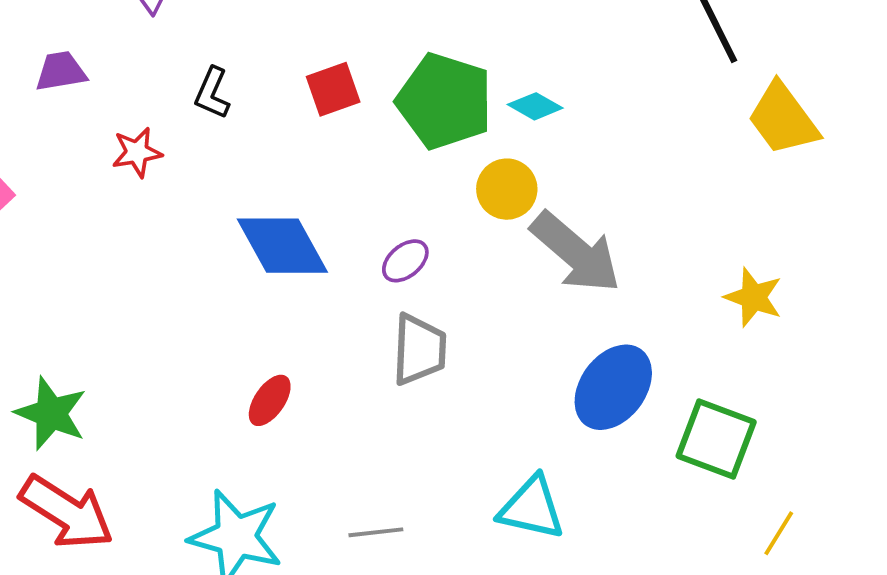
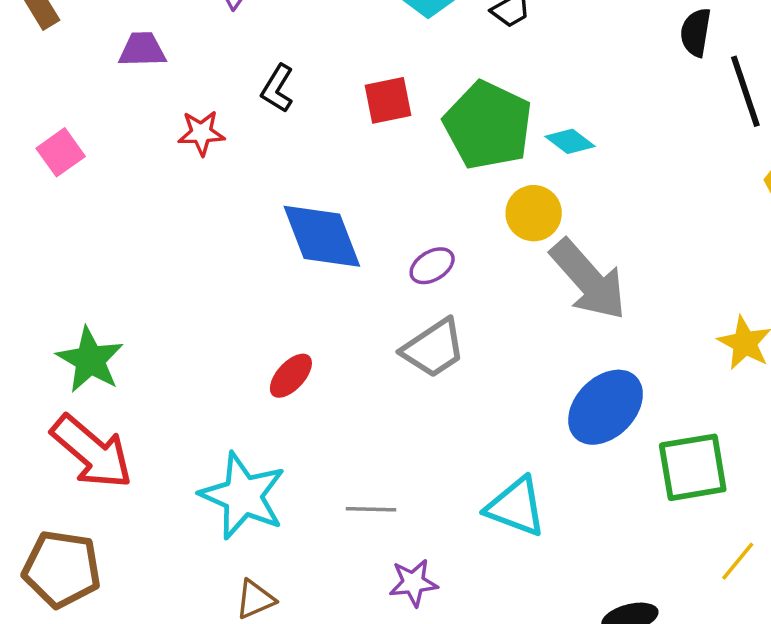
gray trapezoid: (419, 350) -> (434, 348), turned 46
green square: (716, 439) -> (693, 467), turned -38

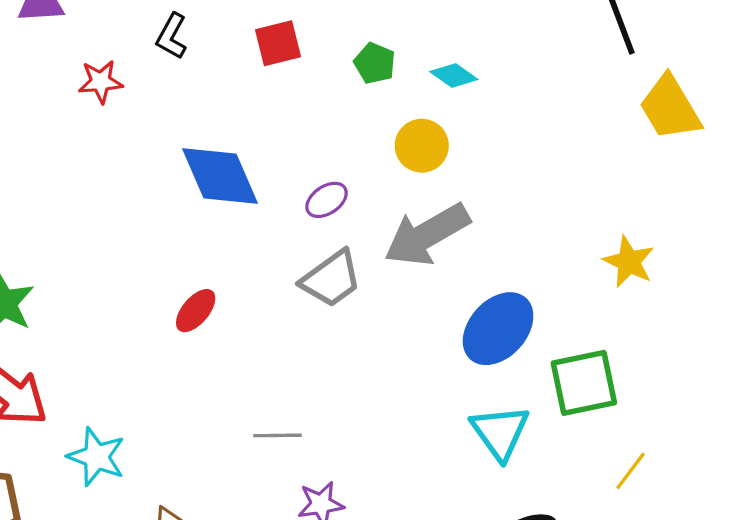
green pentagon: (488, 125) -> (375, 63), size x0.5
gray arrow: (588, 280) -> (427, 235), moved, turned 104
cyan star: (243, 496) -> (96, 457), moved, size x0.7
cyan triangle: (516, 507) -> (500, 432), moved, turned 36

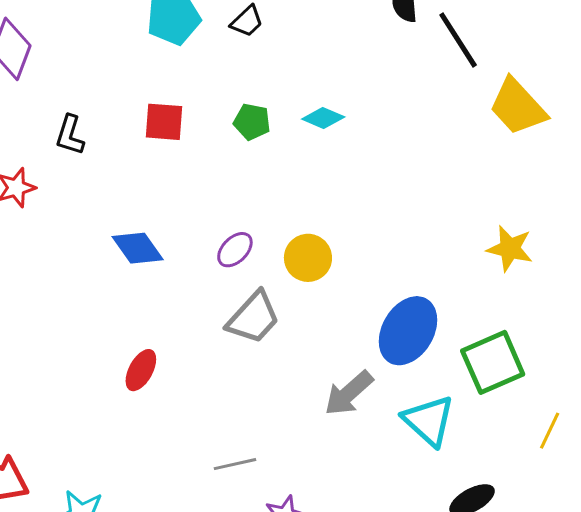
red square: (278, 43) -> (164, 122), turned 30
yellow circle: (422, 146) -> (308, 258), moved
blue diamond: (220, 176) -> (138, 248), size x0.7
gray arrow: (427, 235) -> (349, 393), moved, size x0.7

